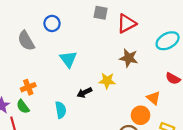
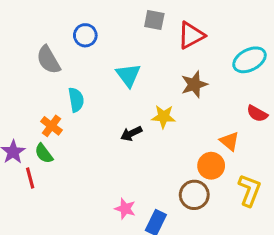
brown star: (129, 58) -> (194, 84), turned -30
cyan triangle: (68, 59) -> (128, 75), moved
orange cross: (28, 87) -> (52, 126), turned -32
cyan semicircle: (61, 110) -> (76, 100), moved

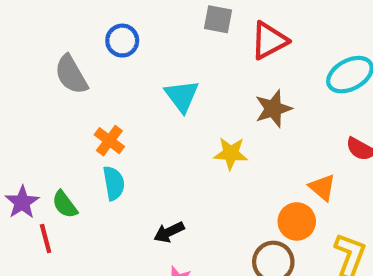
cyan semicircle: (76, 100) -> (114, 183), moved
orange cross: (52, 126) -> (109, 141), moved
black arrow: (131, 133) -> (169, 232), moved

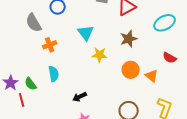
orange cross: (109, 141) -> (50, 45), moved, turned 32
yellow star: (231, 153) -> (100, 55), moved
orange circle: (297, 221) -> (131, 70), moved

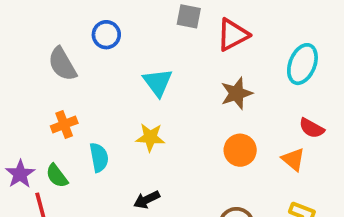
cyan ellipse: (165, 23) -> (302, 64), turned -40
orange cross: (50, 45) -> (64, 125), moved
yellow star: (100, 55) -> (150, 137), moved
orange triangle: (152, 76) -> (293, 159), moved

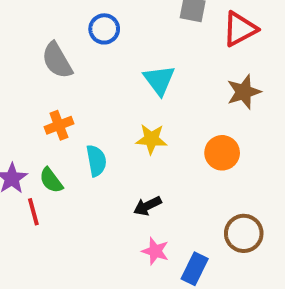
orange circle: (240, 150) -> (222, 153), moved

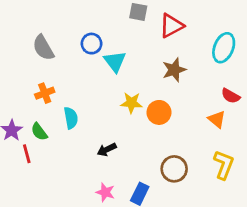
blue circle: (104, 29) -> (92, 44), moved
yellow star: (151, 139) -> (131, 103), moved
pink star: (155, 251) -> (105, 192), moved

